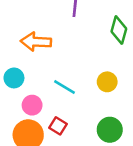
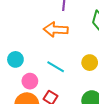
orange arrow: (36, 42) -> (56, 30), moved

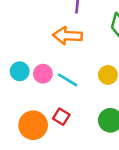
pink circle: (30, 81) -> (43, 74), moved

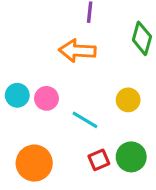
cyan line: (67, 80) -> (85, 120), moved
red square: (61, 117) -> (99, 160), moved, turned 35

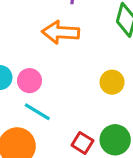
cyan line: (85, 120) -> (37, 112), moved
red square: (99, 160) -> (82, 143), turned -35

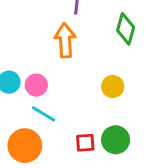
orange arrow: (61, 32) -> (65, 40), turned 84
red square: (82, 143) -> (85, 143), turned -36

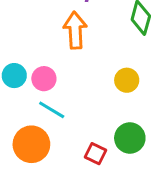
red square: (85, 143) -> (95, 154), moved, turned 30

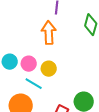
yellow circle: (127, 80) -> (49, 69), moved

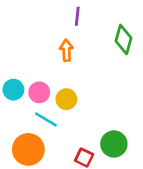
orange arrow: (49, 33) -> (66, 50), size x0.7

